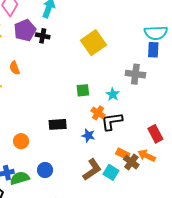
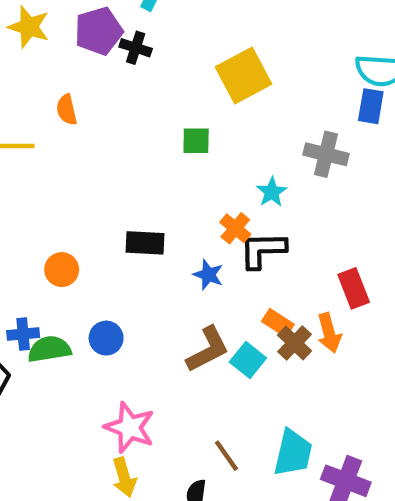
green square: (83, 90) -> (196, 141), moved
orange arrow: (147, 156) -> (329, 333), turned -138

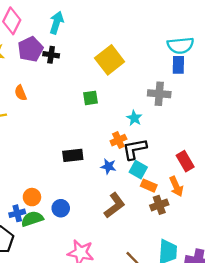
orange cross: (235, 228) -> (118, 140), turned 35
orange circle: (62, 270) -> (32, 197), moved
brown cross: (295, 343) -> (159, 205), moved, turned 36
cyan square: (248, 360) -> (138, 170), moved

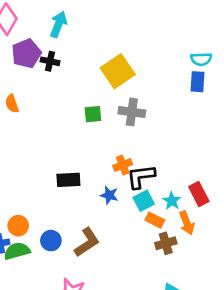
cyan semicircle: (180, 45) -> (201, 59), size x0.7
gray cross: (159, 94) -> (132, 112), moved
cyan star: (134, 118) -> (172, 201), moved
cyan square: (138, 170) -> (144, 201), turned 30
brown L-shape: (115, 205) -> (87, 242), moved

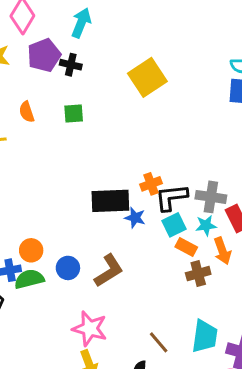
gray cross: (132, 112) -> (211, 197), moved
green square: (93, 114) -> (74, 113), moved
black rectangle: (68, 180) -> (110, 201), moved, size x1.4
cyan star: (172, 201) -> (206, 225), turned 30

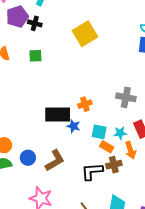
black L-shape: (171, 197) -> (92, 171), moved
gray cross: (211, 197) -> (126, 97), moved
cyan square: (174, 225) -> (99, 132), turned 35

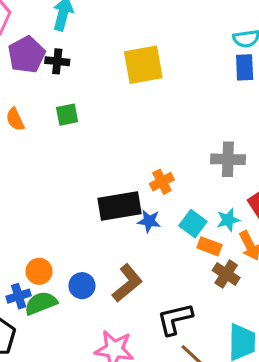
yellow square: (85, 34) -> (143, 65), turned 30
cyan square: (99, 132) -> (193, 224), turned 35
brown cross: (114, 165) -> (226, 274), turned -35
black L-shape: (92, 171) -> (175, 319), moved

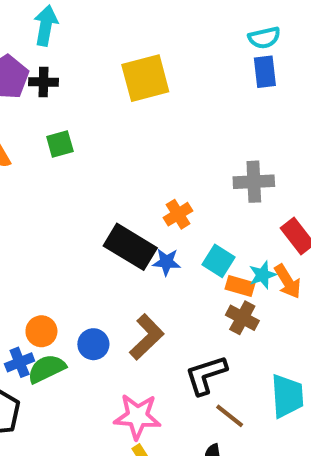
black rectangle: (119, 206) -> (130, 247), turned 45
cyan star: (228, 220) -> (263, 275), moved
brown cross: (226, 274) -> (242, 318), moved

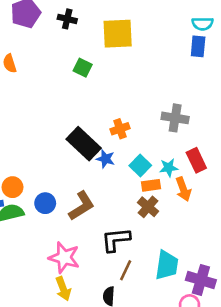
black cross: (43, 82) -> (67, 19), moved
green square: (60, 144) -> (83, 68), moved, turned 30
cyan star: (263, 275) -> (169, 168), moved
orange rectangle: (240, 286) -> (151, 185), turned -36
brown line: (230, 416) -> (126, 270), turned 65

